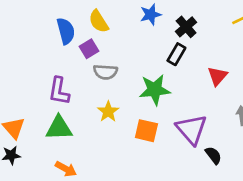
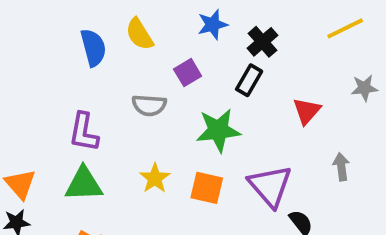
purple square: (89, 49) -> (188, 73), moved
yellow star: (108, 112) -> (155, 178), moved

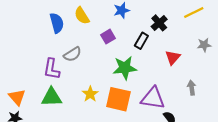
black cross: (263, 42) -> (159, 23), moved
gray semicircle: (149, 105) -> (72, 54), moved, turned -36
purple triangle: (270, 186) -> (153, 98), turned -40
orange square: (207, 188) -> (118, 99), size x1.4

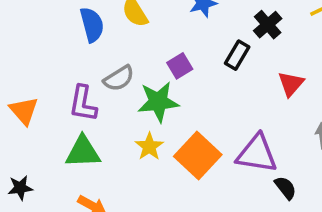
purple square: (108, 37) -> (180, 66), moved
green star: (125, 68) -> (158, 102), moved
orange triangle: (17, 97) -> (24, 111), moved
orange square: (118, 99) -> (198, 155), turned 30

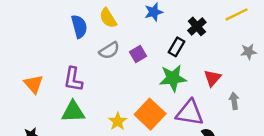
gray semicircle: (119, 78) -> (109, 50), moved
red triangle: (291, 84) -> (213, 78), moved
green star: (158, 102) -> (173, 78), moved
yellow star: (149, 147) -> (118, 121), moved

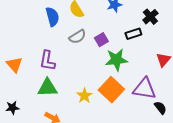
black rectangle: (176, 47) -> (133, 34), turned 42
green star: (173, 78) -> (116, 60), moved

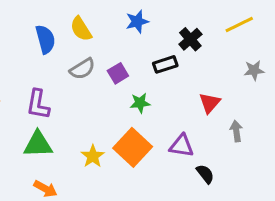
green star: (116, 60) -> (140, 103), size x0.6
purple triangle: (144, 89) -> (182, 146), size x0.7

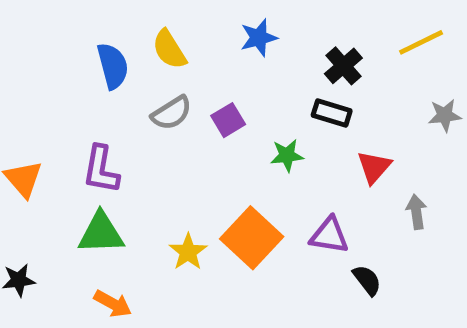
black rectangle: (165, 64) -> (332, 113), moved, turned 35
green star: (140, 103) -> (287, 155), moved

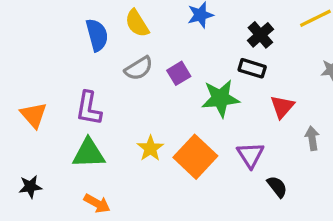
green star: (287, 155) -> (220, 98), size x1.6
purple triangle: (329, 235) -> (250, 155), turned 48
yellow star: (188, 252) -> (150, 148), moved

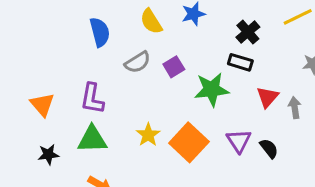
yellow semicircle: (137, 23) -> (151, 21), moved
gray arrow: (312, 138) -> (295, 108), moved
black star: (30, 187) -> (48, 154), moved
black semicircle: (277, 187) -> (269, 148), moved

